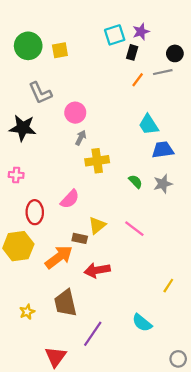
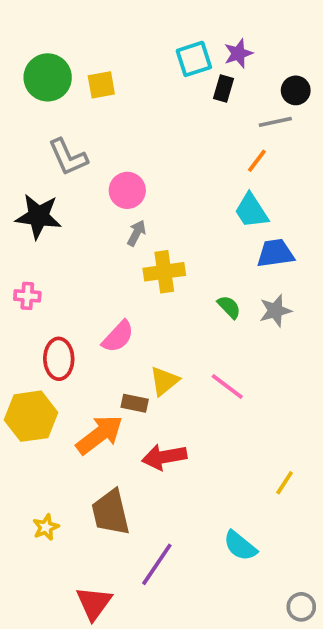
orange line: (138, 80) -> (257, 161), moved

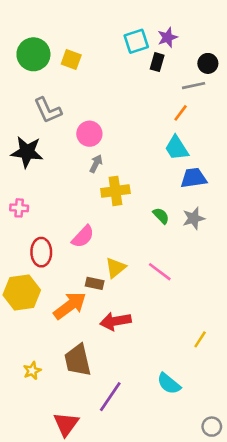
yellow square: (101, 85) -> (71, 60), turned 30

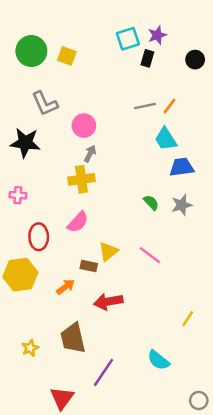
gray line: (194, 86) -> (145, 106), moved
yellow cross: (115, 191) -> (81, 179), moved
orange arrow: (70, 306) -> (66, 287), size x0.6

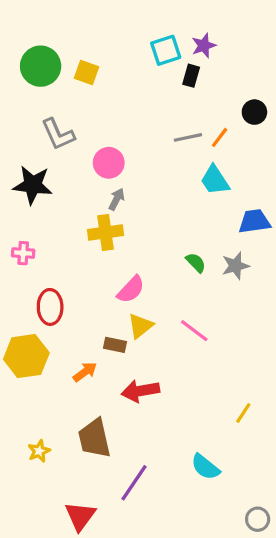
black circle: (195, 60) -> (254, 112), moved
blue trapezoid: (182, 167) -> (254, 221), moved
pink semicircle: (78, 222) -> (131, 289), moved

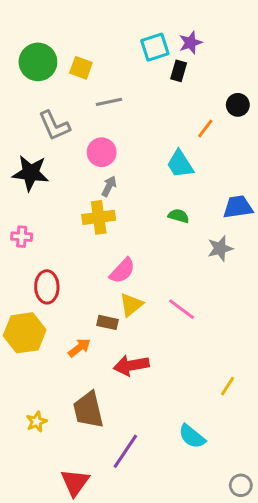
gray line: (188, 137) -> (109, 102), moved
cyan trapezoid: (215, 180) -> (180, 164), moved
green semicircle: (196, 263) -> (179, 216), moved, turned -30

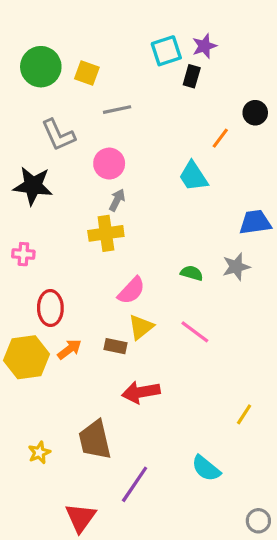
green semicircle: (179, 216) -> (192, 273), moved
orange arrow: (79, 348) -> (69, 349), moved

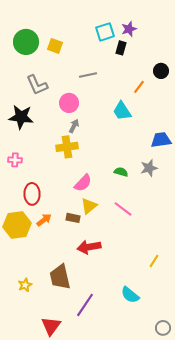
gray line: (117, 110) -> (88, 75), moved

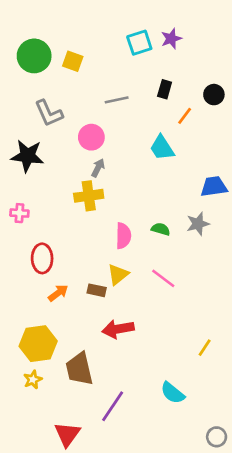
black rectangle: (121, 48) -> (165, 89), moved
pink semicircle: (83, 183) -> (123, 236), moved, turned -42
yellow hexagon: (17, 225) -> (38, 344), moved

